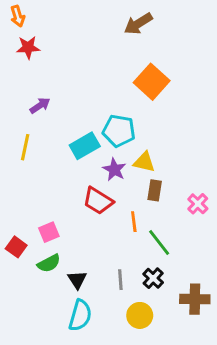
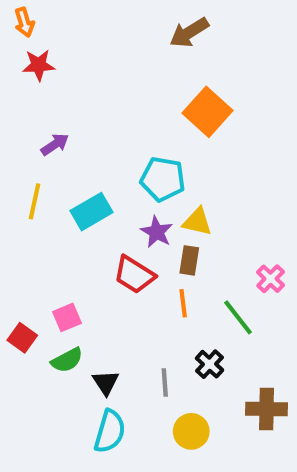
cyan rectangle: (85, 146) -> (91, 212), moved
brown rectangle: (155, 190) -> (189, 260), moved
green line: (159, 242) -> (238, 317), moved
black cross: (153, 278) -> (210, 364), moved

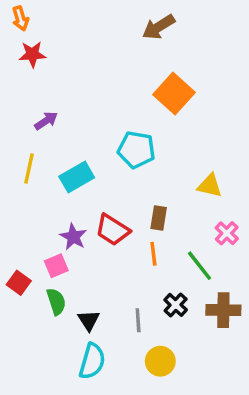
yellow triangle: (197, 222) -> (210, 186), moved
purple star: (157, 232) -> (73, 237), moved
green semicircle: (67, 360) -> (56, 302), turned -80
brown cross: (266, 409) -> (223, 310), moved

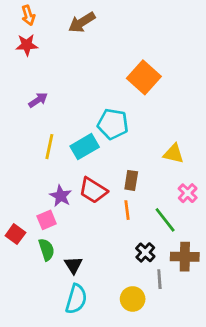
orange arrow: (20, 18) -> (28, 15), moved
brown arrow: (159, 27) -> (82, 22), moved
yellow line: (29, 169) -> (49, 147), moved
cyan rectangle: (77, 177) -> (85, 147), moved
gray line: (138, 320) -> (159, 279), moved

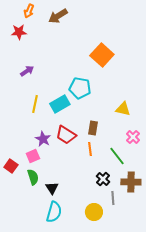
orange arrow: (28, 15) -> (29, 11), moved, turned 40

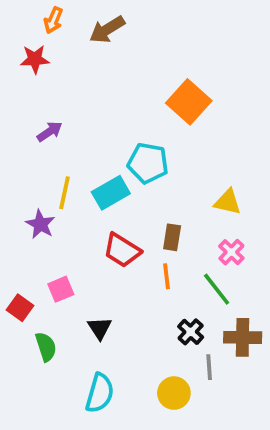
pink cross: (133, 137) -> (231, 252), moved
purple star: (43, 139) -> (40, 224), moved
green semicircle: (33, 177) -> (46, 347), moved
black triangle: (52, 188) -> (100, 328), moved

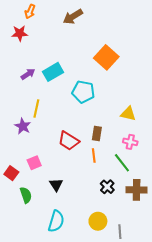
brown arrow: (107, 30) -> (73, 17), moved
cyan rectangle: (111, 193) -> (53, 72), moved
pink cross: (231, 252) -> (130, 142), turned -32
gray line: (209, 367) -> (120, 232), moved

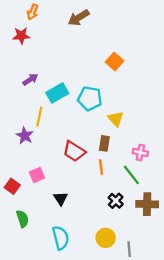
orange square: (106, 57) -> (115, 61), size x0.7
cyan rectangle: (53, 72) -> (57, 93), moved
yellow triangle: (128, 114) -> (116, 119), moved, turned 35
green semicircle: (26, 195) -> (22, 219), moved
cyan semicircle: (56, 221) -> (61, 238), turned -30

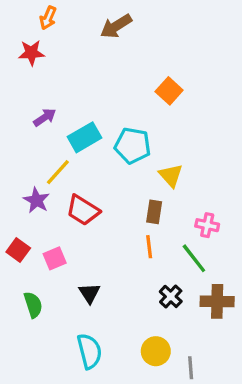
yellow line: (39, 117) -> (58, 172), turned 30
red trapezoid: (74, 151) -> (83, 210), moved
red square: (12, 186) -> (18, 250), moved
green semicircle: (22, 219) -> (33, 305), moved

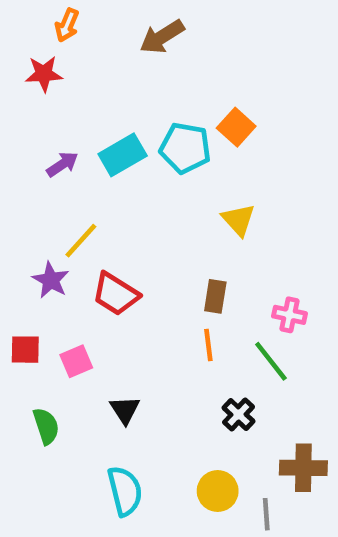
cyan rectangle: (84, 137) -> (123, 155), moved
cyan pentagon: (133, 146) -> (185, 148), moved
yellow triangle: (171, 175) -> (238, 220), moved
red square: (18, 250) -> (25, 350), turned -35
brown cross: (217, 301) -> (303, 468), moved

